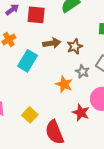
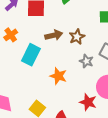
orange star: (64, 84) -> (58, 76), moved

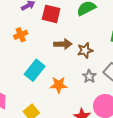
cyan rectangle: (31, 55) -> (35, 70), moved
orange star: (58, 76) -> (59, 85), turned -30

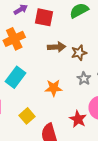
orange cross: (21, 35) -> (14, 39), size x1.5
cyan rectangle: (35, 70) -> (16, 77), moved

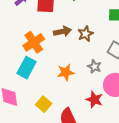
orange cross: (14, 39) -> (34, 42), moved
gray star: (84, 79) -> (94, 67), moved

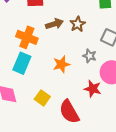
orange cross: (34, 42) -> (27, 37), turned -30

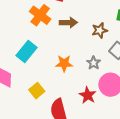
brown star: (78, 24) -> (100, 30), moved
orange cross: (27, 37) -> (40, 15), moved

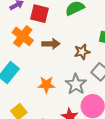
gray star: (94, 63) -> (76, 84), size x1.5

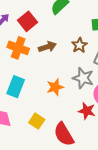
red square: (39, 14) -> (28, 21), turned -36

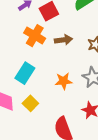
yellow square: (37, 121) -> (30, 103), moved

